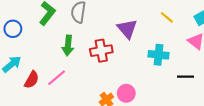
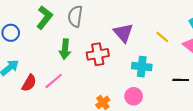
yellow line: (167, 17) -> (162, 37), moved
cyan cross: (158, 55) -> (142, 67), moved
pink circle: (126, 93) -> (134, 96), moved

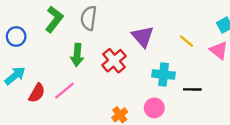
red cross: (98, 54) -> (114, 61), turned -30
black line: (181, 80) -> (192, 89), moved

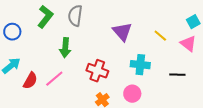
red cross: (114, 61) -> (97, 71), moved, turned -30
black line: (192, 89) -> (177, 75), moved

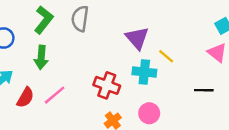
yellow line: (160, 36) -> (166, 56), moved
green arrow: (65, 48) -> (41, 57), moved
cyan cross: (140, 65) -> (144, 72), moved

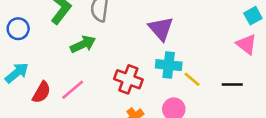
yellow line: (166, 56) -> (192, 79), moved
green arrow: (41, 57) -> (83, 44), moved, turned -120

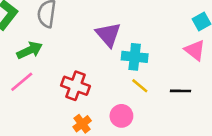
cyan cross: (169, 65) -> (135, 57), moved
pink line: (73, 90) -> (22, 82), moved

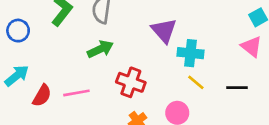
green arrow: (30, 50) -> (100, 49), moved
pink line: (22, 82) -> (76, 93), moved, turned 30

